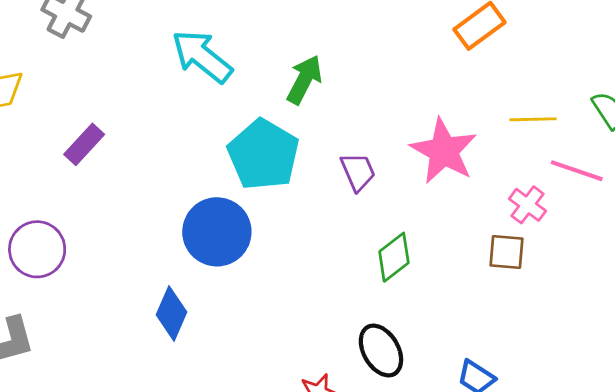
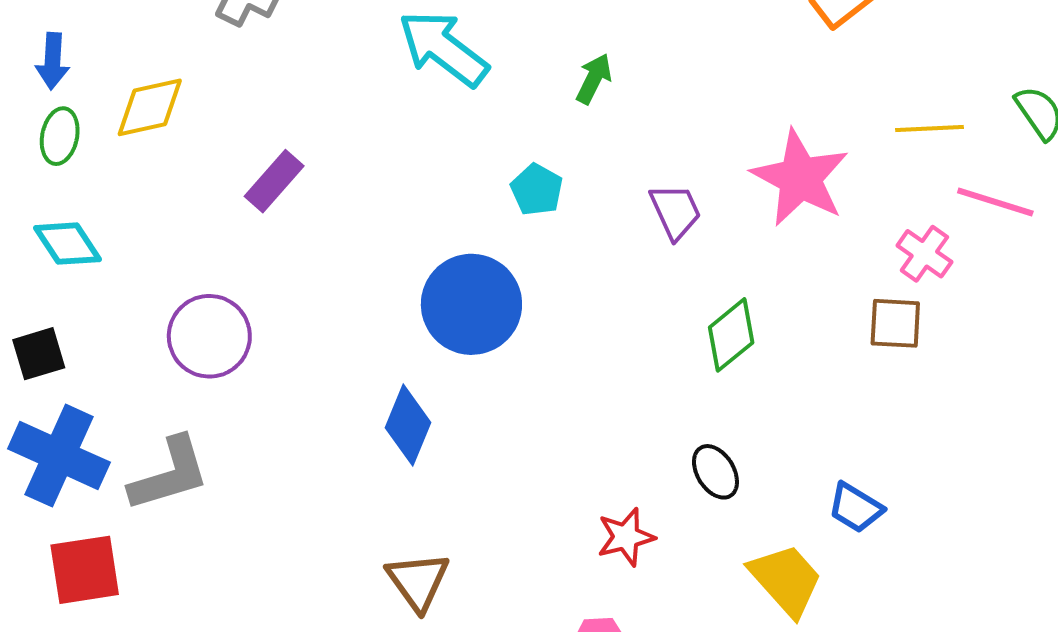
green arrow: (304, 80) -> (594, 79), size x0.7
cyan pentagon: (263, 155) -> (537, 190), size x0.5
black ellipse: (381, 350) -> (715, 472), size x0.7

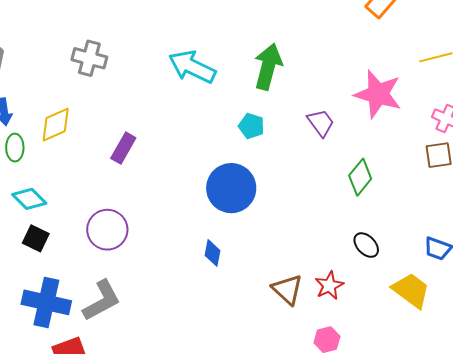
green arrow: (594, 79) -> (268, 67), size x1.8
black square: (39, 354) -> (36, 238), moved, turned -36
blue diamond: (408, 425) -> (212, 253), size x0.7
brown triangle: (418, 581) -> (287, 289), moved

